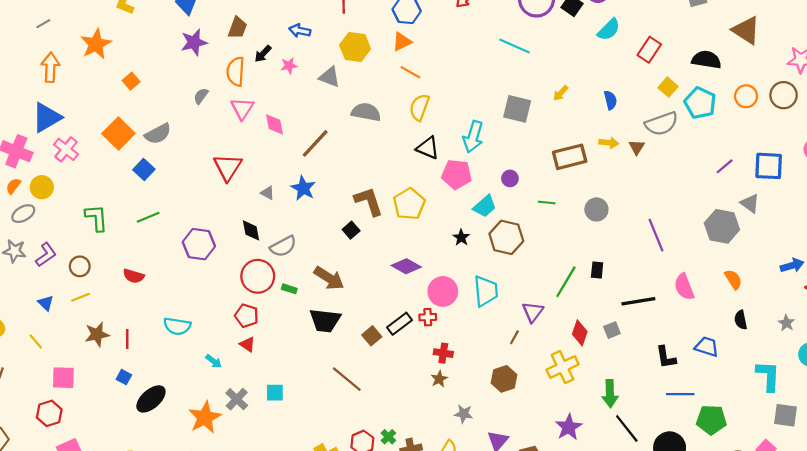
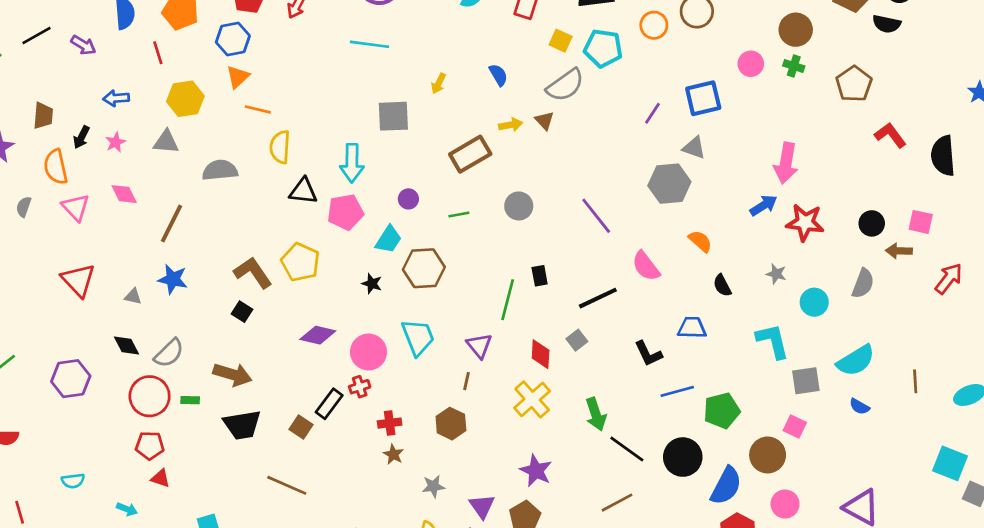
pink diamond: (274, 124) -> (124, 194), moved
cyan semicircle: (177, 326) -> (73, 481), size x0.7
brown hexagon: (504, 379) -> (451, 424), moved
purple star: (569, 427) -> (536, 471), moved

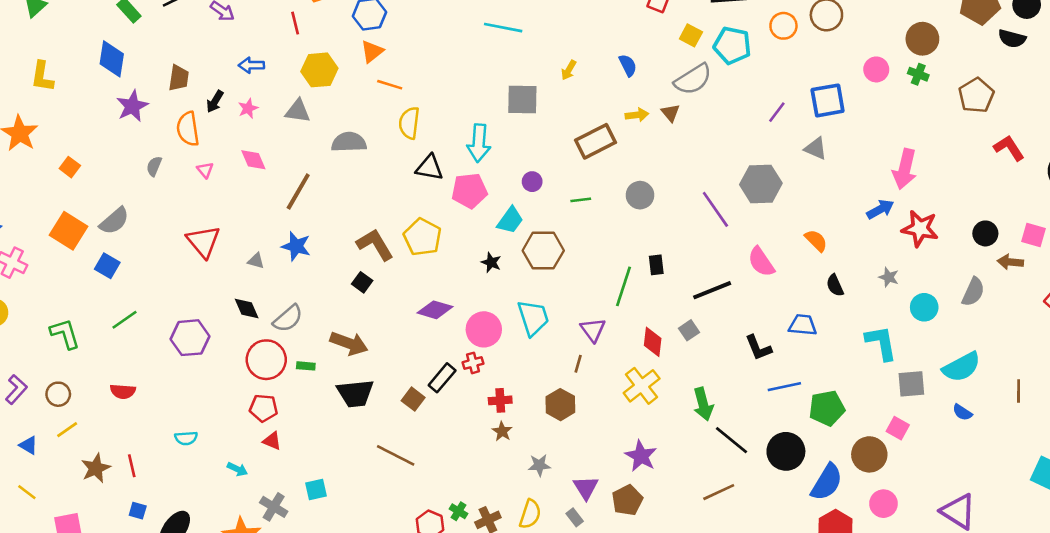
gray hexagon: (669, 184) -> (761, 184), moved
pink triangle: (76, 207) -> (205, 170), size x0.6

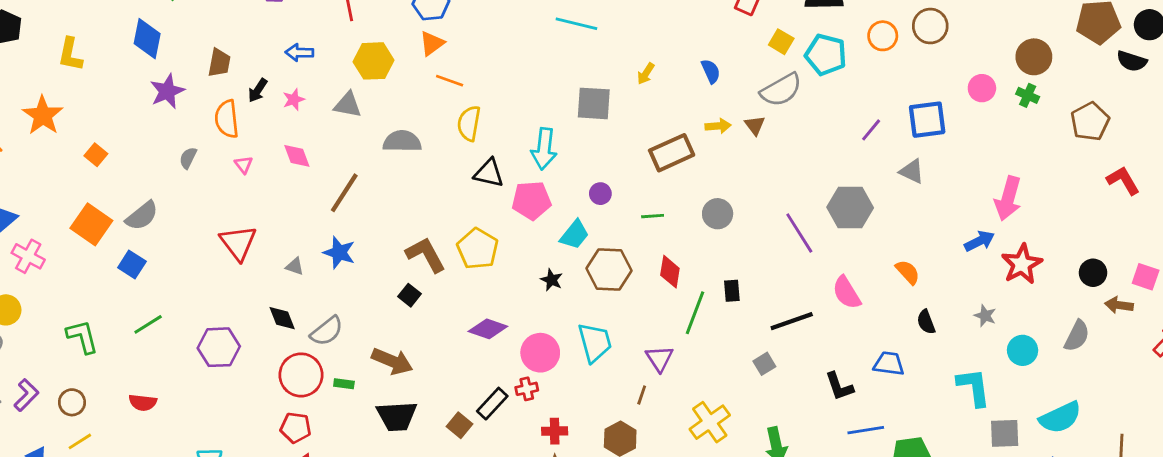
red star: (920, 229) -> (1022, 264), turned 30
red diamond: (653, 342) -> (670, 272), moved

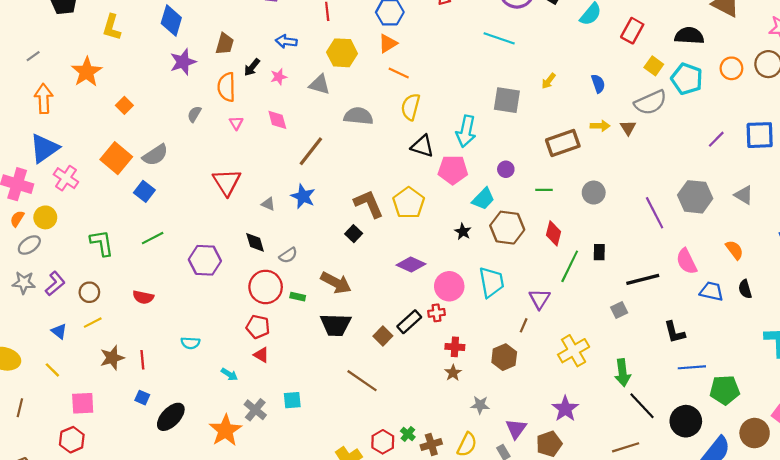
gray triangle: (912, 171) -> (744, 195), moved
gray semicircle: (327, 331) -> (288, 255), size x0.7
blue trapezoid: (889, 364) -> (712, 291), moved

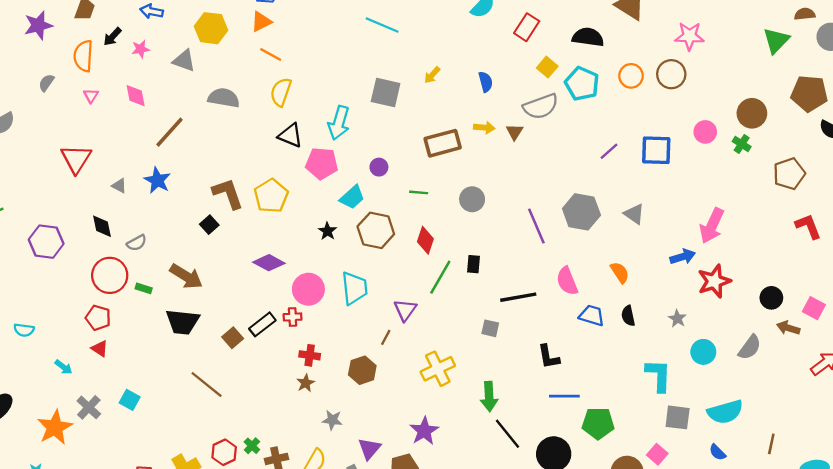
gray square: (619, 310) -> (490, 328), turned 35
cyan square: (292, 400) -> (130, 400), turned 30

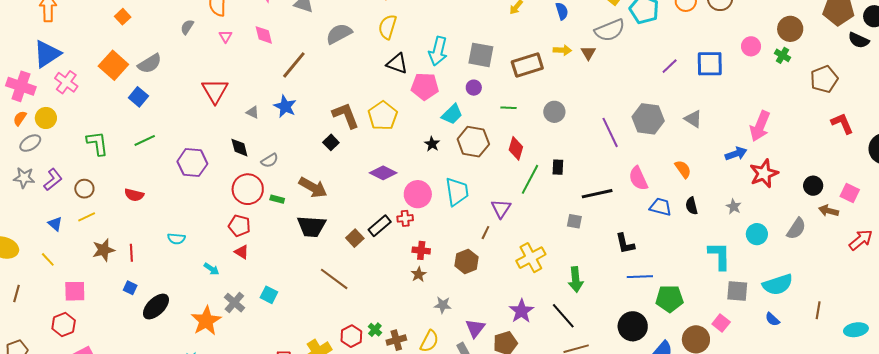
gray square: (386, 92) -> (481, 55), moved
gray semicircle: (224, 98) -> (339, 34), turned -36
black line: (507, 434) -> (563, 316), moved

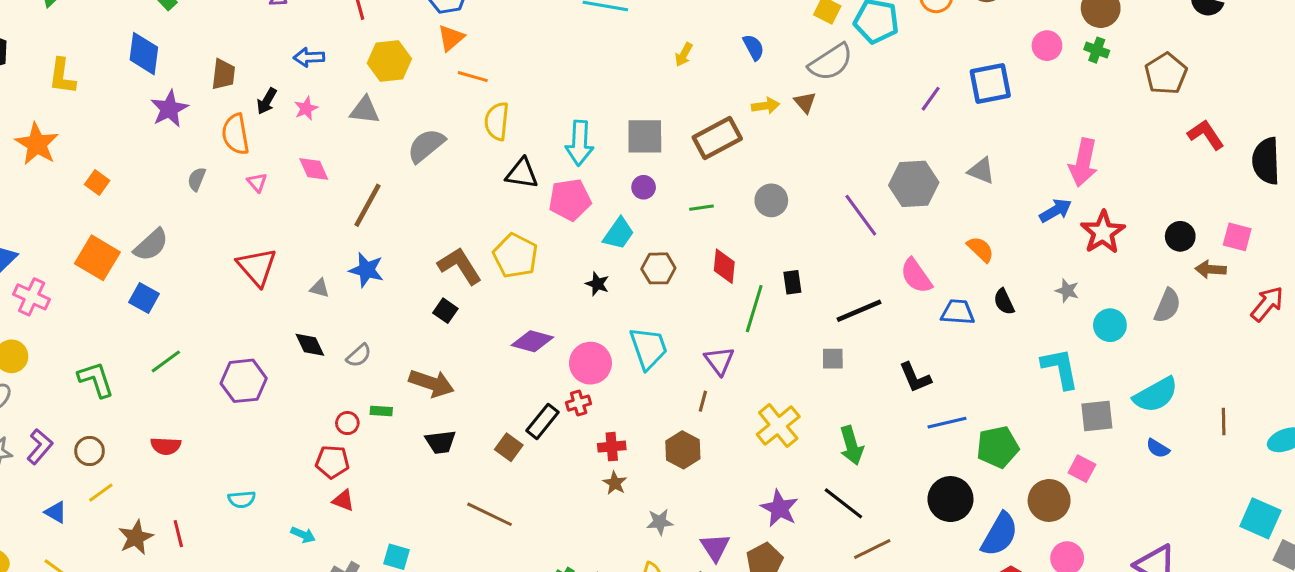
brown hexagon: (473, 142) -> (658, 268), size x0.7
red circle: (248, 189) -> (347, 423), moved, size x0.5
black trapezoid: (311, 226) -> (440, 442), size x0.7

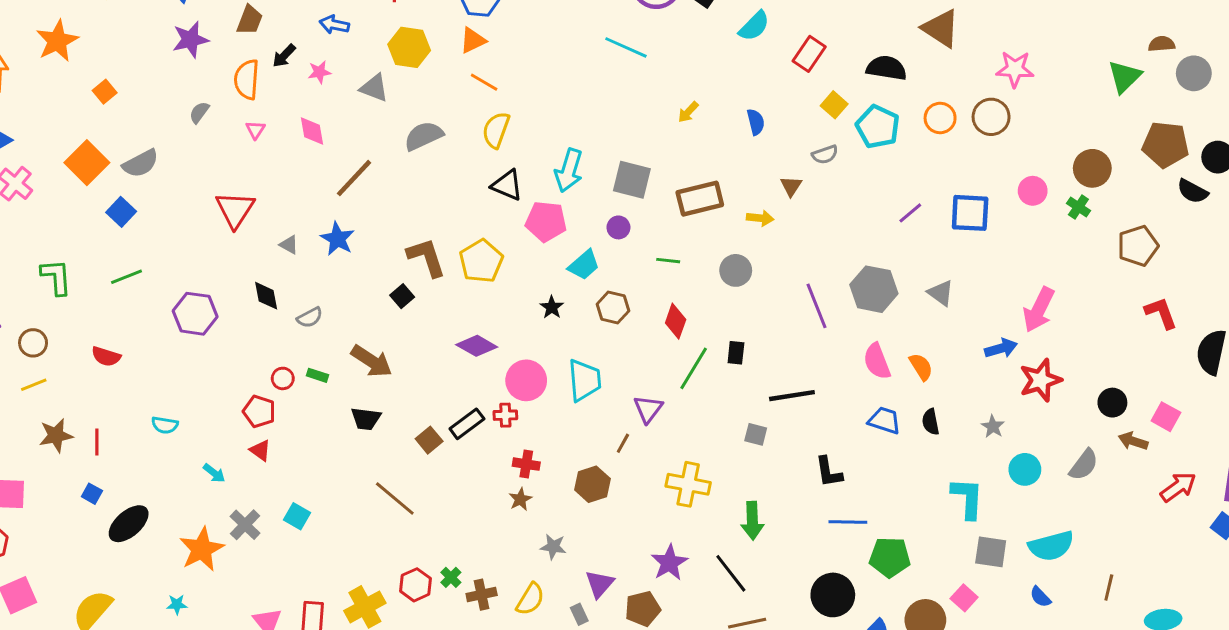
gray semicircle: (831, 62) -> (825, 154), size x0.6
yellow arrow: (765, 106) -> (760, 218), moved
pink semicircle: (916, 276) -> (877, 361), moved
yellow cross: (778, 426) -> (688, 484), turned 36

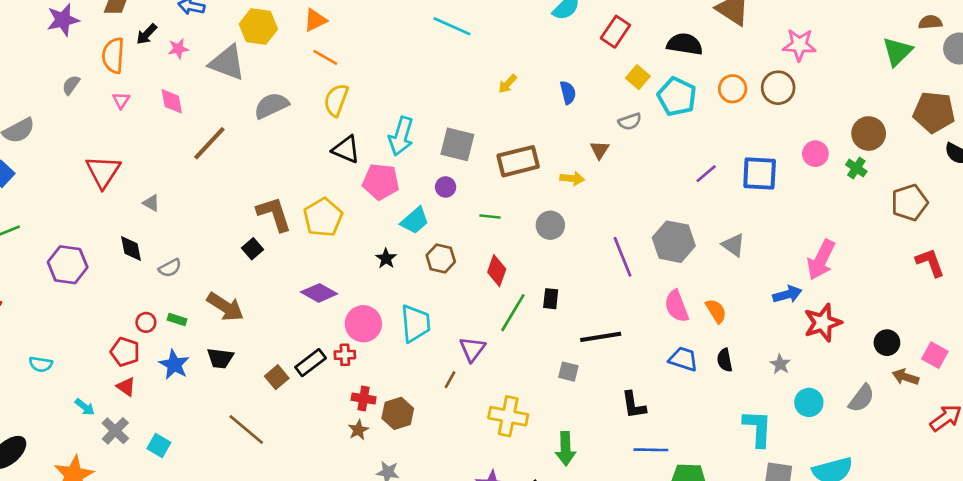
gray triangle: (374, 88) -> (227, 63), size x1.4
blue star: (337, 239) -> (174, 365), moved
brown hexagon: (592, 484) -> (398, 413), moved
gray cross: (245, 525) -> (115, 431), moved

